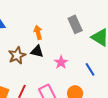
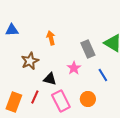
gray rectangle: (75, 24) -> (88, 49), moved
black triangle: (37, 51) -> (50, 79), moved

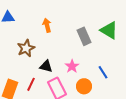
pink star: (74, 68) -> (72, 66), moved
blue line: (103, 75) -> (103, 72), moved

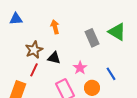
black triangle: (46, 66) -> (54, 58), moved
red line: (31, 84) -> (34, 70), moved

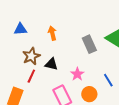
blue triangle: (16, 19) -> (20, 29), moved

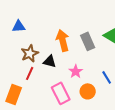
orange arrow: (52, 33) -> (63, 40), moved, size x1.5

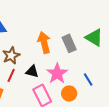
black triangle: (50, 61) -> (32, 71), moved
pink star: (76, 71) -> (57, 73), size x1.5

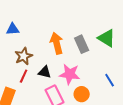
pink star: (57, 73) -> (70, 74), turned -30
blue line: (88, 79) -> (110, 80), moved

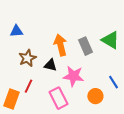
black triangle: (45, 72) -> (50, 65), moved
red line: (24, 76) -> (28, 86), moved
orange circle: (82, 94) -> (95, 96), moved

